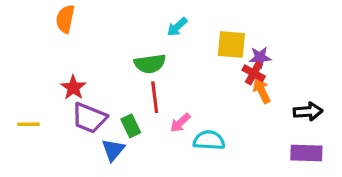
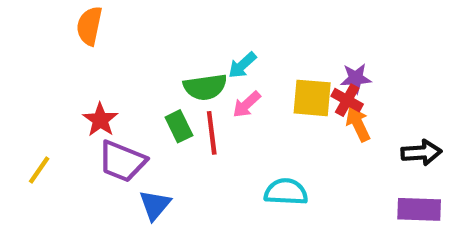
cyan arrow: (177, 27) -> (242, 65), moved
yellow square: (231, 44) -> (312, 98), moved
pink arrow: (180, 123) -> (247, 104), moved
yellow line: (29, 124) -> (39, 170), turned -55
green rectangle: (131, 126) -> (179, 126), moved

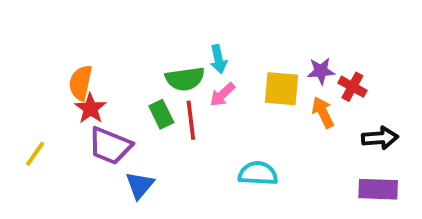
orange semicircle: (89, 26) -> (81, 83), moved
cyan arrow: (242, 65) -> (218, 59), turned -60
red cross: (347, 100) -> (352, 87), moved

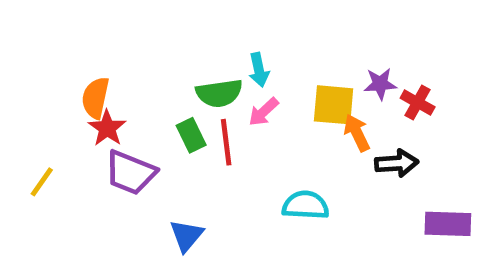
orange arrow: (323, 112) -> (357, 133), moved
black arrow: (380, 138) -> (397, 163), moved
blue triangle: (140, 185) -> (186, 236), moved

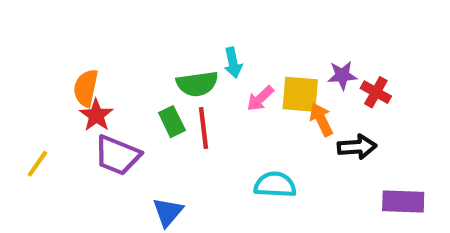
pink arrow: (263, 112) -> (260, 98), moved

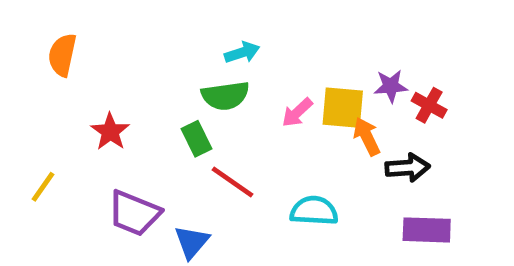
cyan arrow: (233, 63) -> (242, 53), moved, turned -96
orange semicircle: (86, 88) -> (62, 55), moved
red line: (204, 128) -> (232, 182), moved, turned -48
purple trapezoid: (117, 155) -> (134, 213), moved
purple rectangle: (403, 201) -> (427, 230), moved

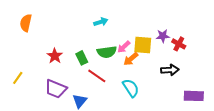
green semicircle: (225, 96) -> (107, 52), moved
red star: (110, 132) -> (55, 56), moved
orange arrow: (367, 136) -> (131, 59), moved, turned -105
cyan semicircle: (314, 211) -> (131, 88), turned 54
purple rectangle: (427, 230) -> (194, 96), moved

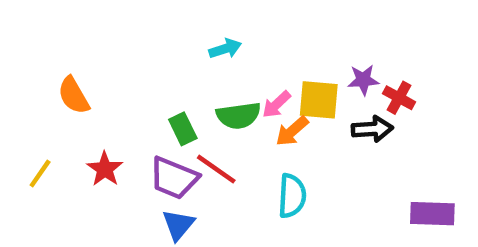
orange semicircle: (26, 23) -> (74, 95), moved, turned -42
red star: (55, 56) -> (105, 169), moved
black arrow: (170, 70) -> (372, 129), moved
cyan semicircle: (131, 88) -> (292, 196), turned 36
purple trapezoid: (56, 89) -> (174, 178), moved

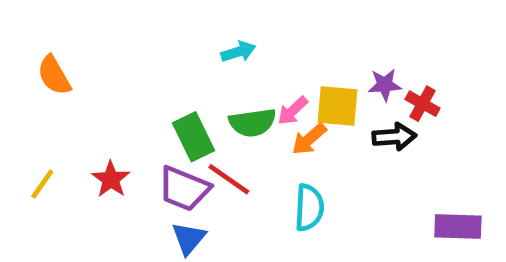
orange semicircle: (74, 95) -> (54, 75), moved
green rectangle: (183, 129) -> (193, 137), size x1.4

